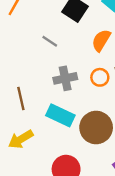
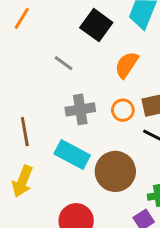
yellow arrow: (21, 139) -> (22, 181), turned -40

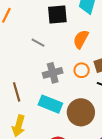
black square: (96, 25) -> (57, 15), turned -35

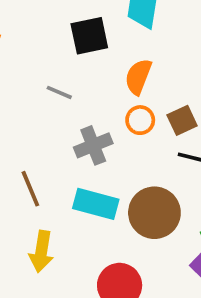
orange circle: (82, 70) -> (140, 120), moved

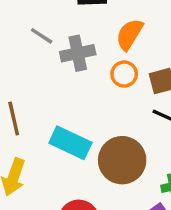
gray line: (59, 92) -> (42, 36), moved
gray cross: (93, 145) -> (78, 53), moved

